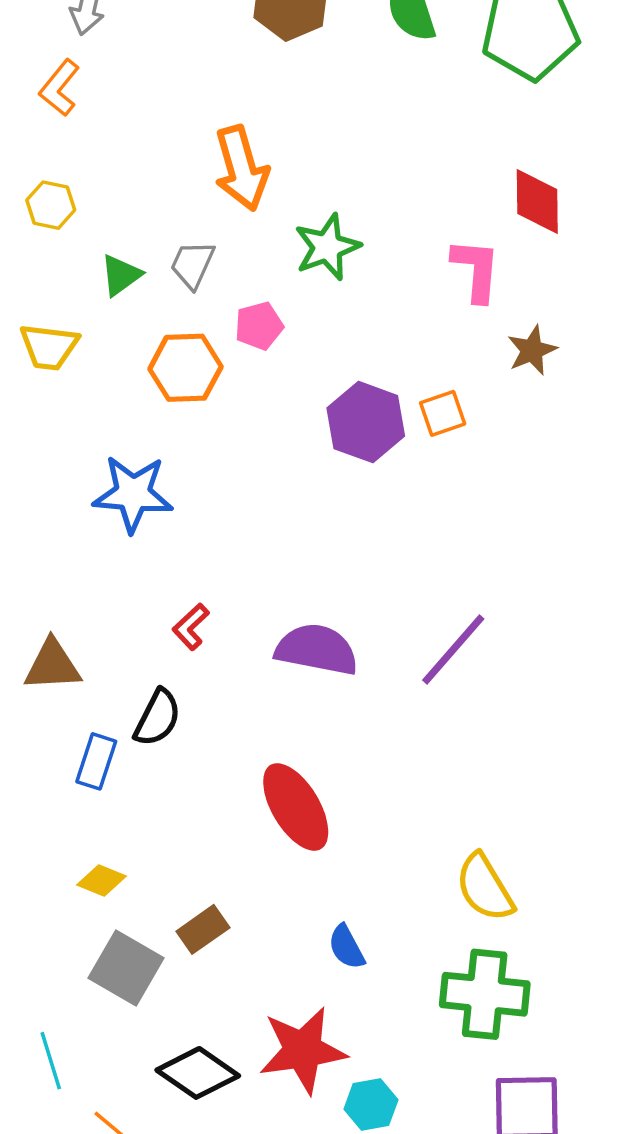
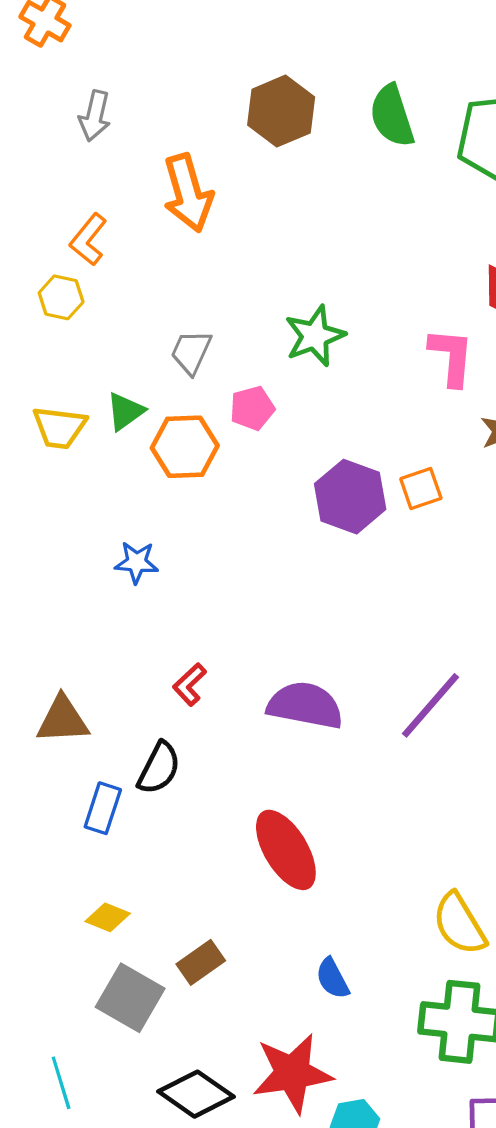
orange L-shape: (60, 88) -> (88, 240), moved
orange arrow: (241, 168) -> (188, 193), moved
green triangle: (121, 275) -> (125, 411), moved
blue star: (133, 494) -> (137, 562), size x0.6

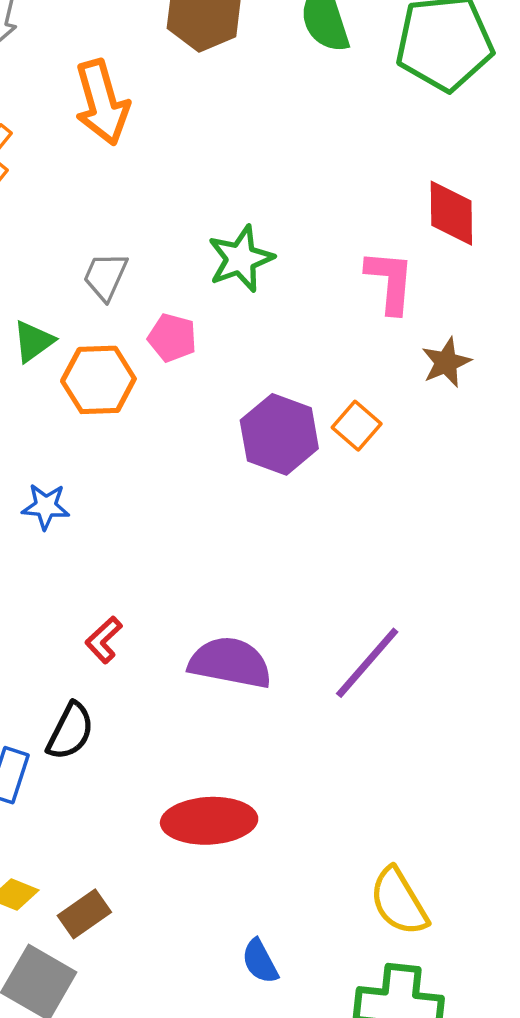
pink pentagon: (252, 408) -> (172, 338), turned 30
orange square: (421, 489) -> (357, 426), turned -30
red ellipse: (286, 850) -> (209, 821), turned -62
brown rectangle: (201, 962) -> (84, 914), moved

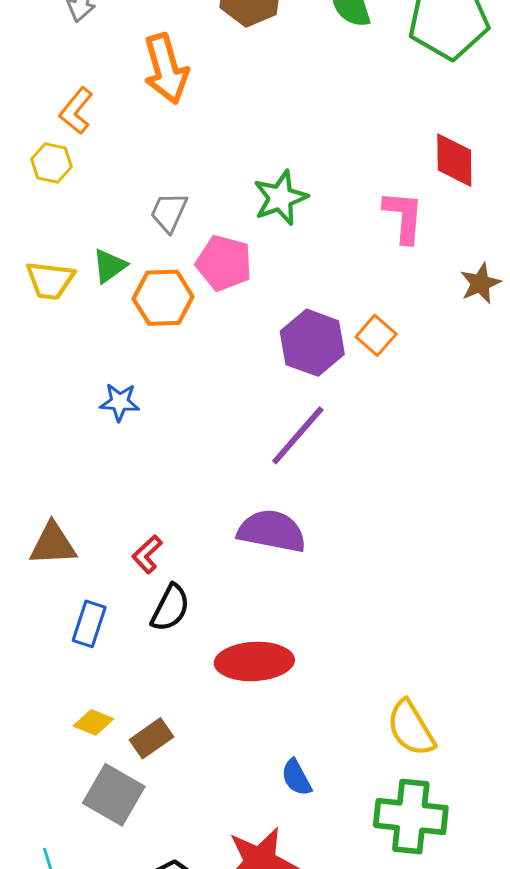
pink pentagon: (172, 338) -> (224, 263), size x1.4
brown star: (446, 362) -> (480, 283), moved
red L-shape: (104, 640) -> (147, 554), moved
purple line: (367, 663) -> (298, 435), moved
black semicircle: (70, 731) -> (170, 608), moved

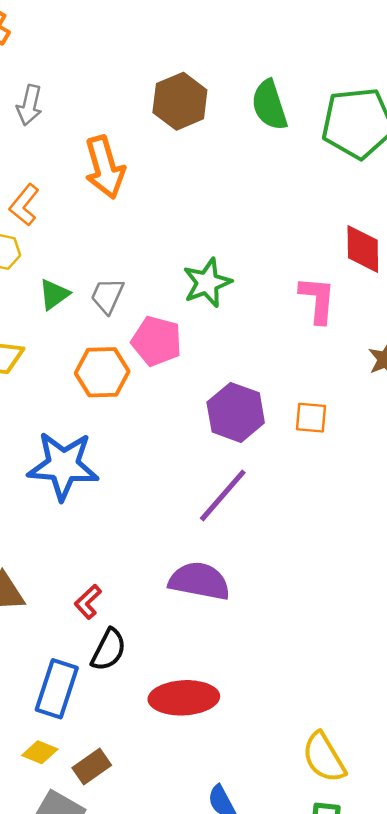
green triangle: (109, 266) -> (54, 294), moved
orange square: (376, 335) -> (311, 418), moved, turned -36
blue star: (120, 402) -> (63, 466), size x2.0
blue rectangle: (89, 624) -> (57, 689), moved, size x1.4

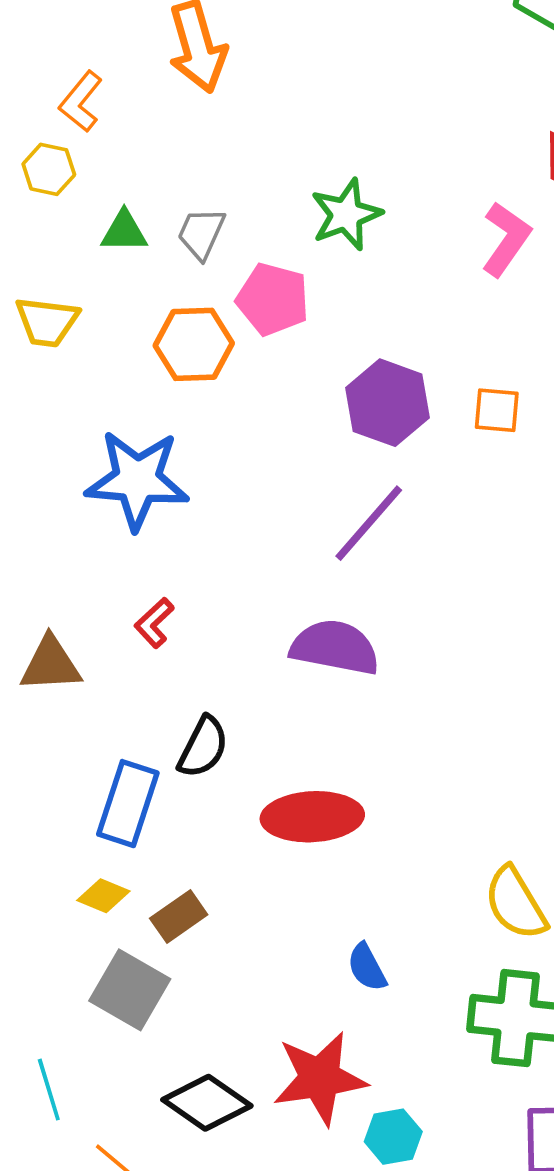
green triangle: (54, 294) -> (124, 231), turned 36
pink L-shape: (317, 300) -> (506, 239), turned 30
red L-shape: (88, 602) -> (154, 623), moved

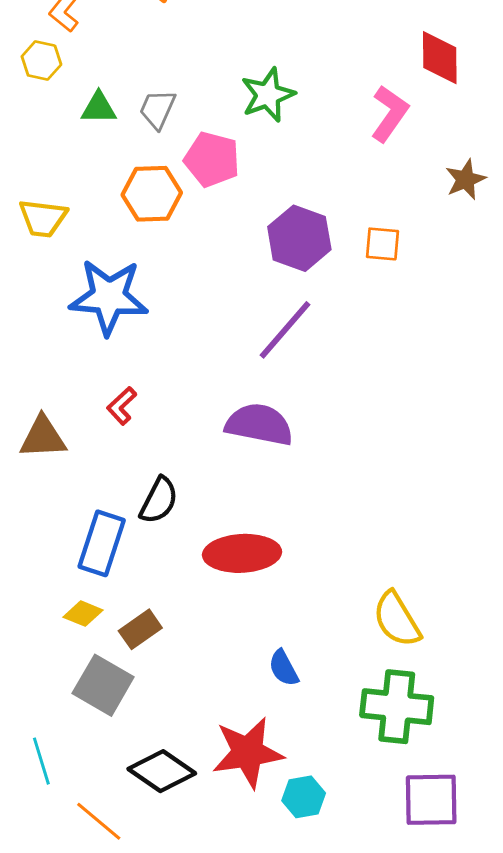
yellow trapezoid: (47, 322) -> (43, 218), moved

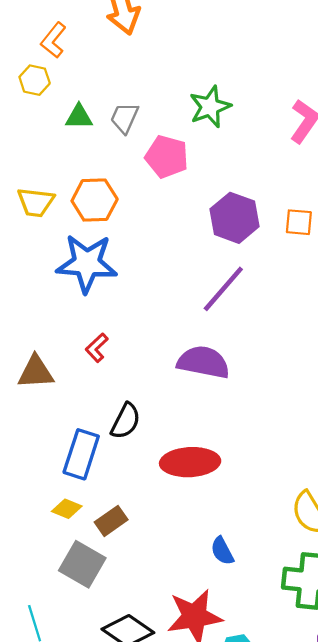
orange hexagon: (152, 194) -> (95, 200), moved

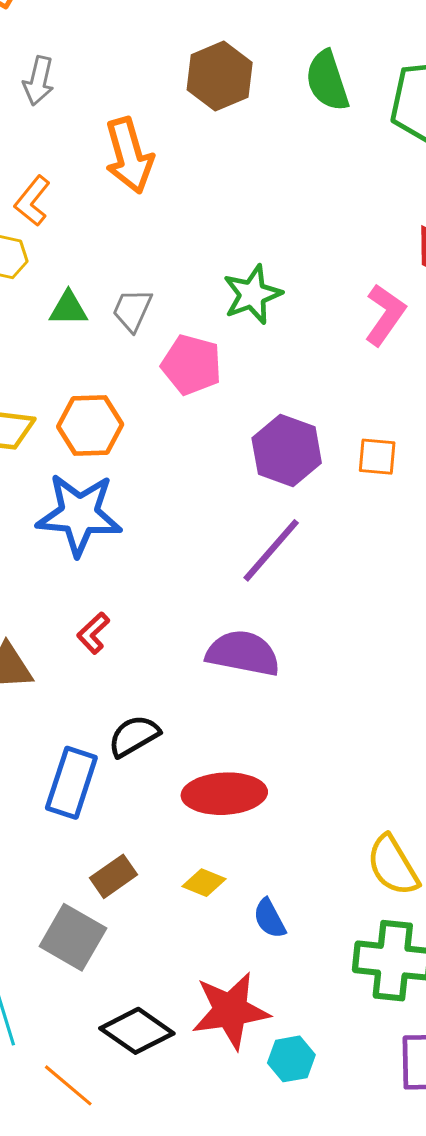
black semicircle: (126, 421) -> (134, 736), turned -147
yellow diamond: (67, 509) -> (204, 883), moved

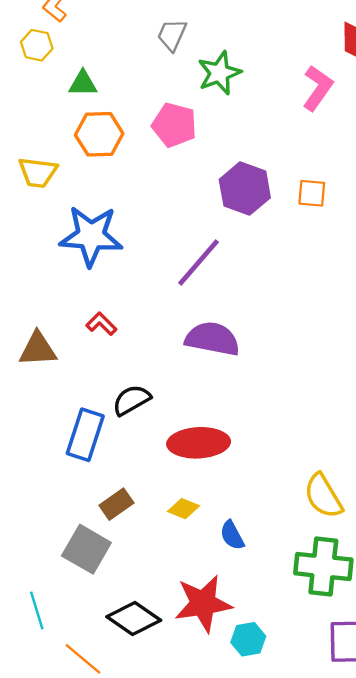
gray trapezoid: (132, 310) -> (172, 35), moved
orange hexagon: (90, 426) -> (99, 134), moved
purple line: (271, 550) -> (199, 263), moved
red L-shape: (93, 633) -> (101, 324), turned 88

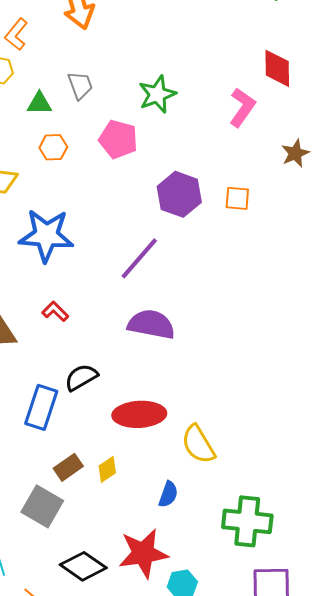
gray trapezoid: (172, 35) -> (80, 85), moved, turned 136
orange hexagon: (99, 134) -> (53, 147), size x0.7
yellow semicircle: (323, 496) -> (198, 444), moved
yellow diamond: (184, 509) -> (107, 469), moved, turned -56
blue semicircle: (232, 535) -> (168, 494), turned -132

